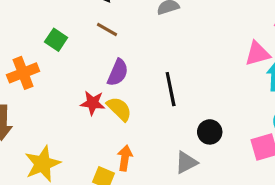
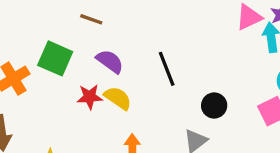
green square: (56, 40) -> (55, 58), moved, size x1.5
purple semicircle: (118, 73) -> (110, 61), turned -68

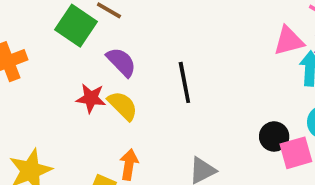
green square: (55, 58) -> (76, 26), moved
black circle: (214, 106) -> (274, 136), moved

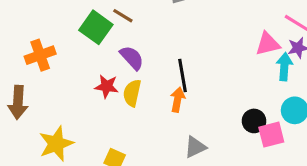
yellow semicircle: (123, 106) -> (132, 93), turned -124
orange arrow: (129, 165) -> (178, 100), moved

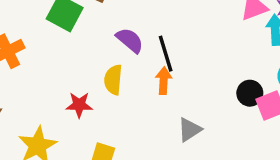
purple semicircle: (132, 58) -> (130, 40), moved
red star: (107, 86) -> (79, 105), moved

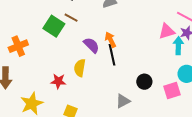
orange arrow: (164, 81) -> (111, 40), moved, turned -35
black circle: (250, 93) -> (144, 82), moved

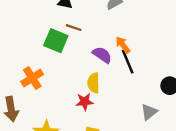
orange cross: (18, 46) -> (32, 78), moved
red star: (58, 81) -> (85, 102), moved

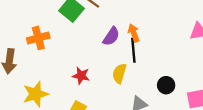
purple semicircle: (102, 55) -> (111, 36), turned 72
yellow semicircle: (93, 83) -> (119, 73), moved

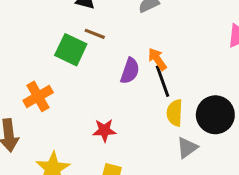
yellow semicircle: (119, 73) -> (175, 113), moved
black circle: (166, 85) -> (215, 115), size x1.6

